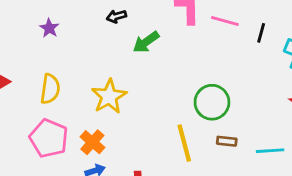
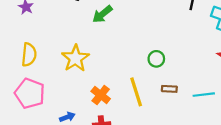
green circle: (212, 102) -> (156, 59), size x0.6
orange cross: (92, 142) -> (101, 95), moved

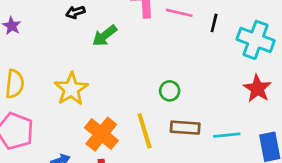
brown rectangle: (169, 89) -> (185, 128), size x1.5
orange cross: (101, 95) -> (101, 134), size x1.4

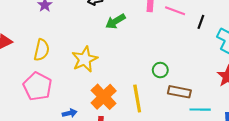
brown rectangle: (185, 128) -> (179, 92), moved

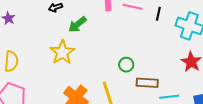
yellow star: (85, 59) -> (62, 52), moved

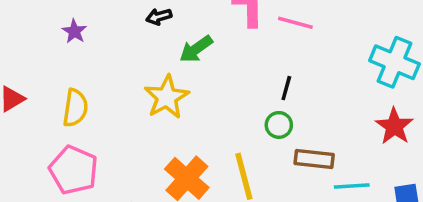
black line: (158, 14) -> (286, 88), moved

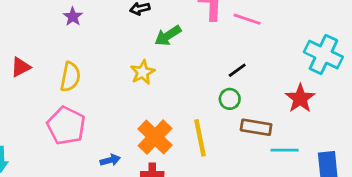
black line: (286, 88) -> (237, 70), turned 36
yellow star: (167, 97) -> (143, 72), size x0.7
red star: (394, 126) -> (300, 98), moved

